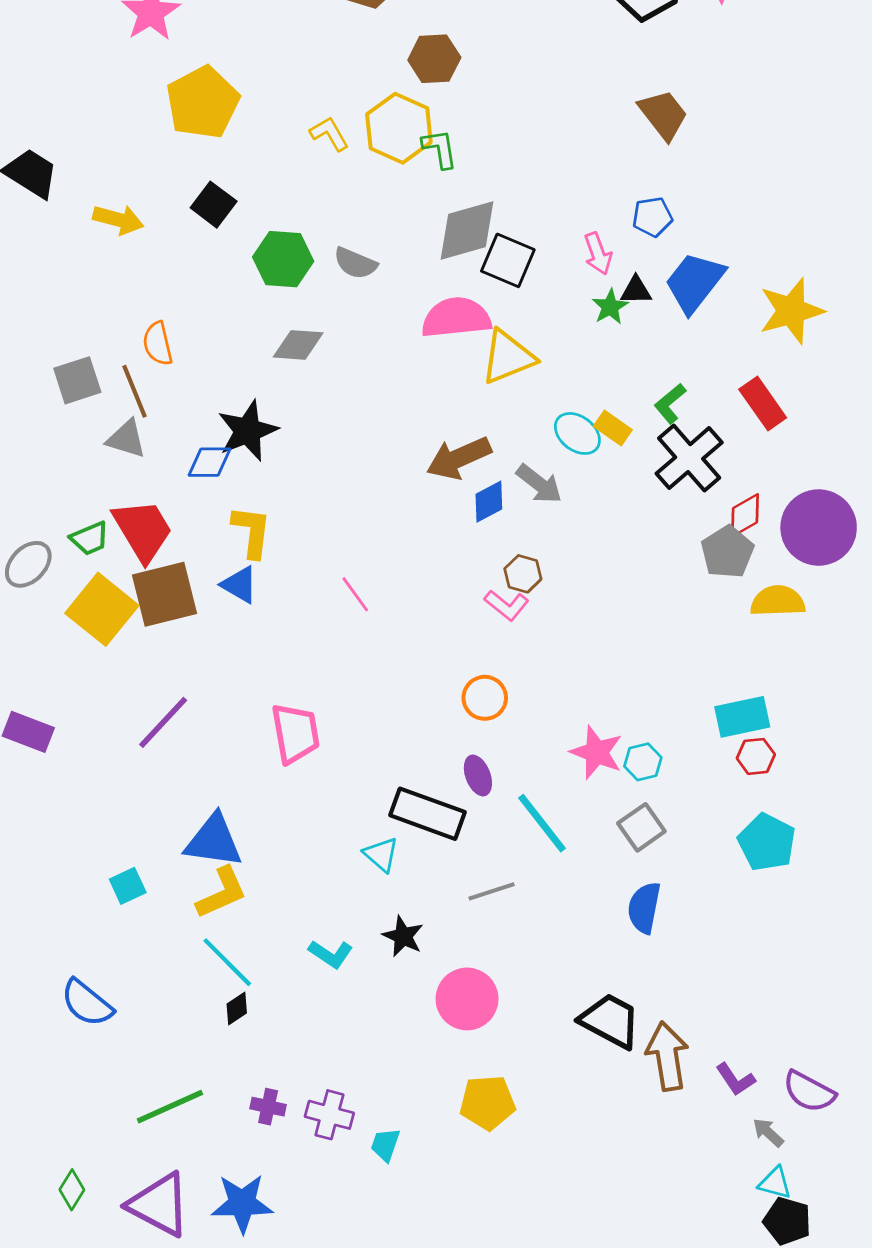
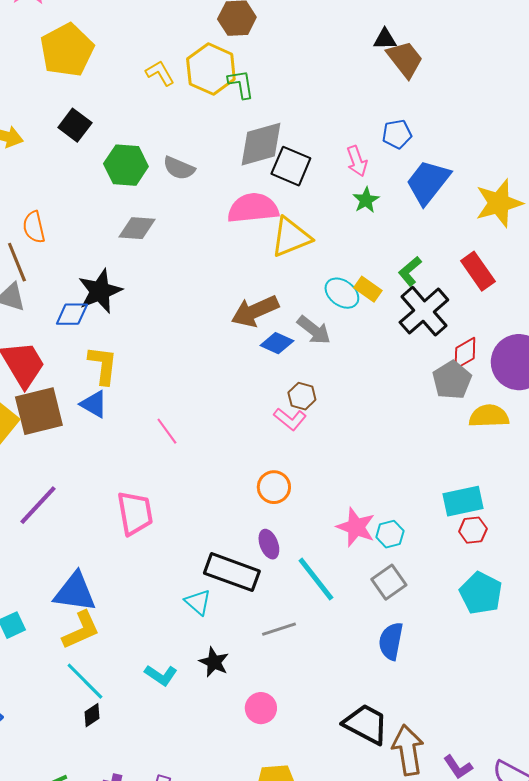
black triangle: (636, 290) -> (385, 39), moved
blue diamond: (489, 502) -> (277, 343), turned 52
pink line: (355, 594) -> (167, 431), moved
pink circle: (467, 999) -> (261, 708), size x0.7

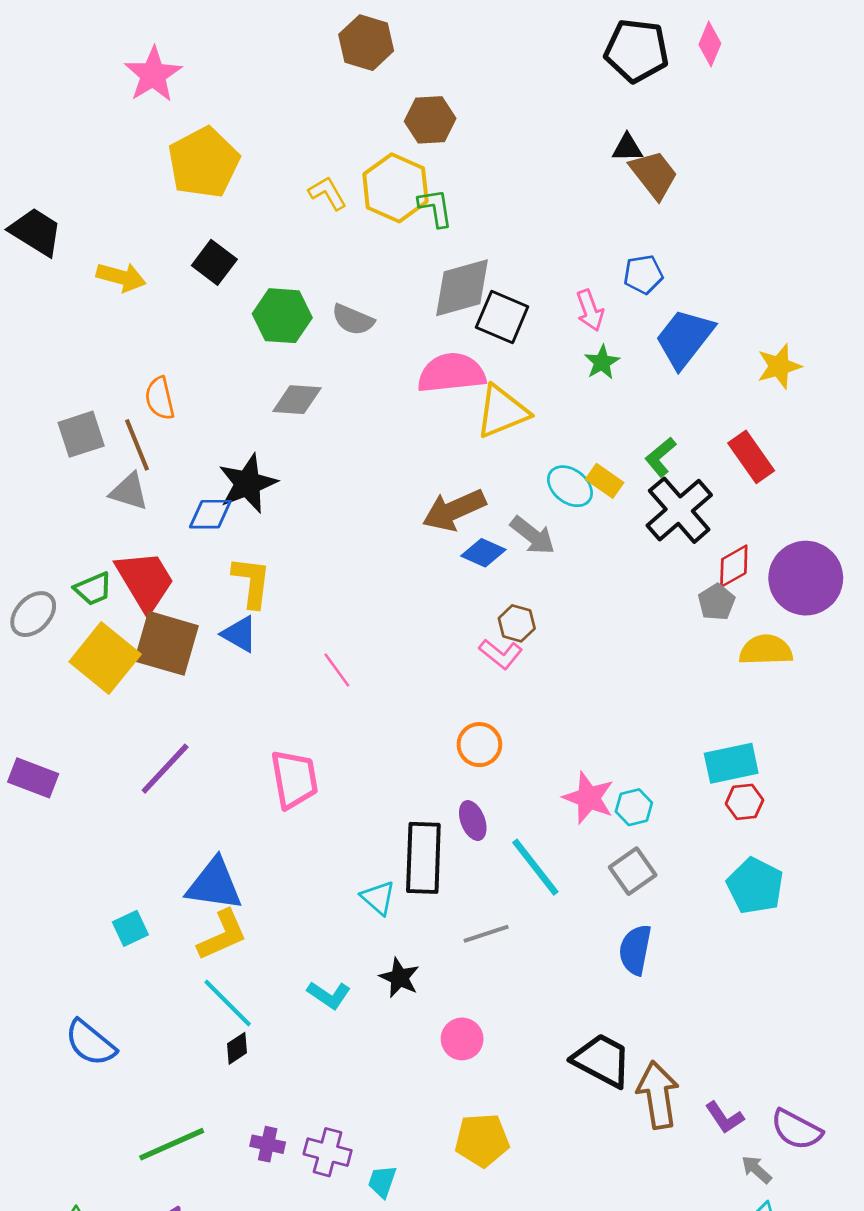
yellow star: (499, 203) -> (779, 366), size x0.7
gray pentagon: (452, 380) -> (716, 602), size x0.7
brown square: (39, 411) -> (166, 643), turned 30
black rectangle: (232, 572) -> (423, 858), turned 72

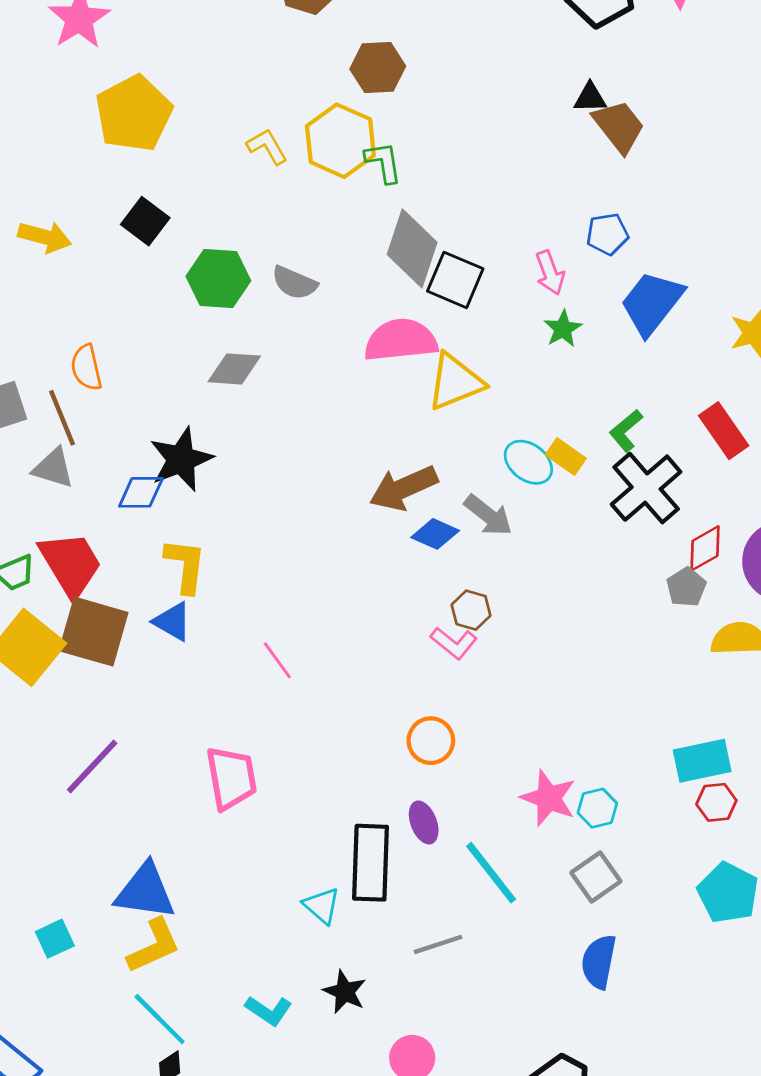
gray diamond: (462, 288) -> (412, 248), turned -56

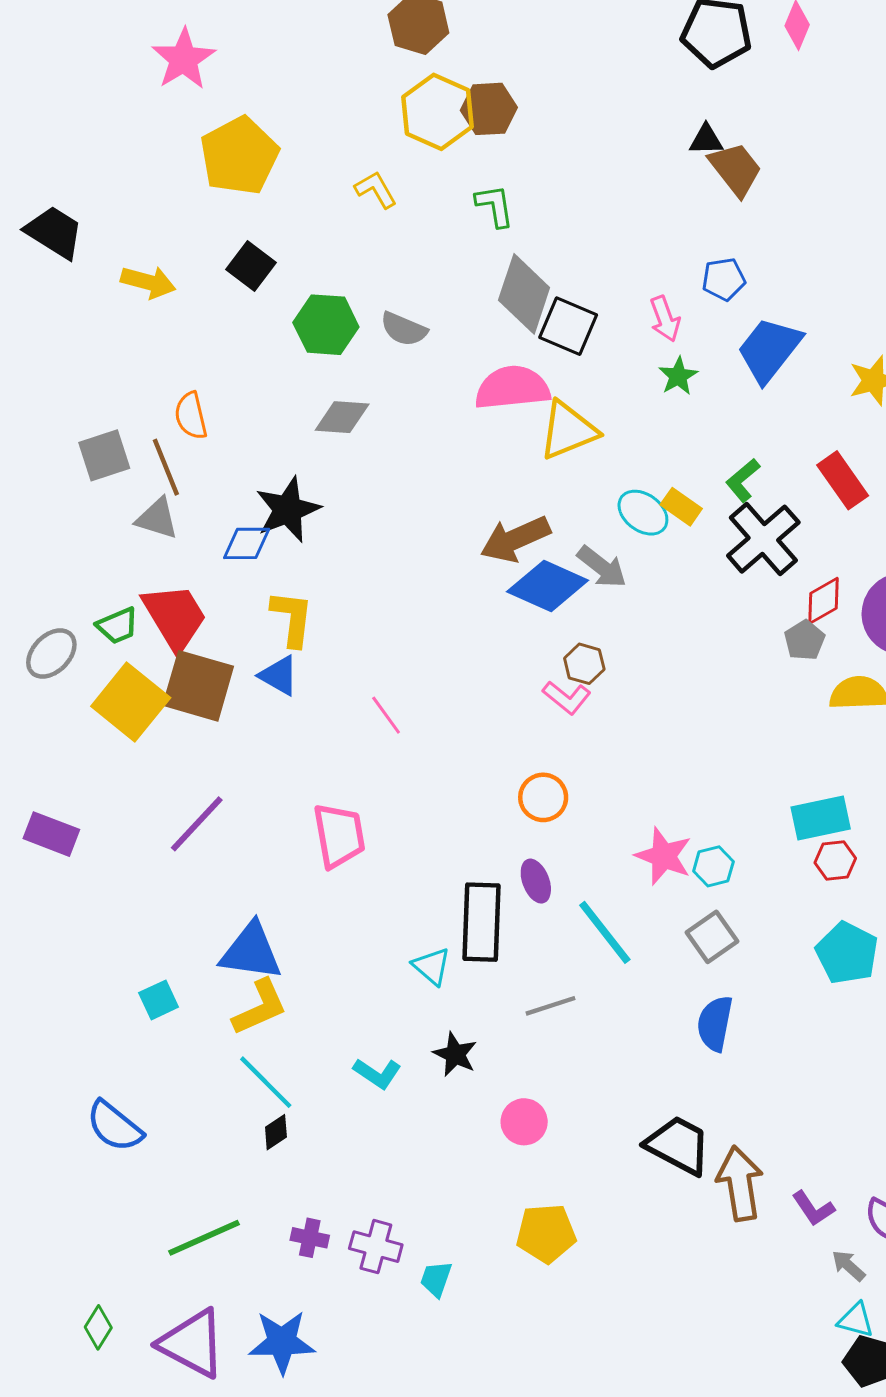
yellow hexagon: (340, 141) -> (437, 112), moved
blue diamond: (435, 534) -> (548, 586), size x1.6

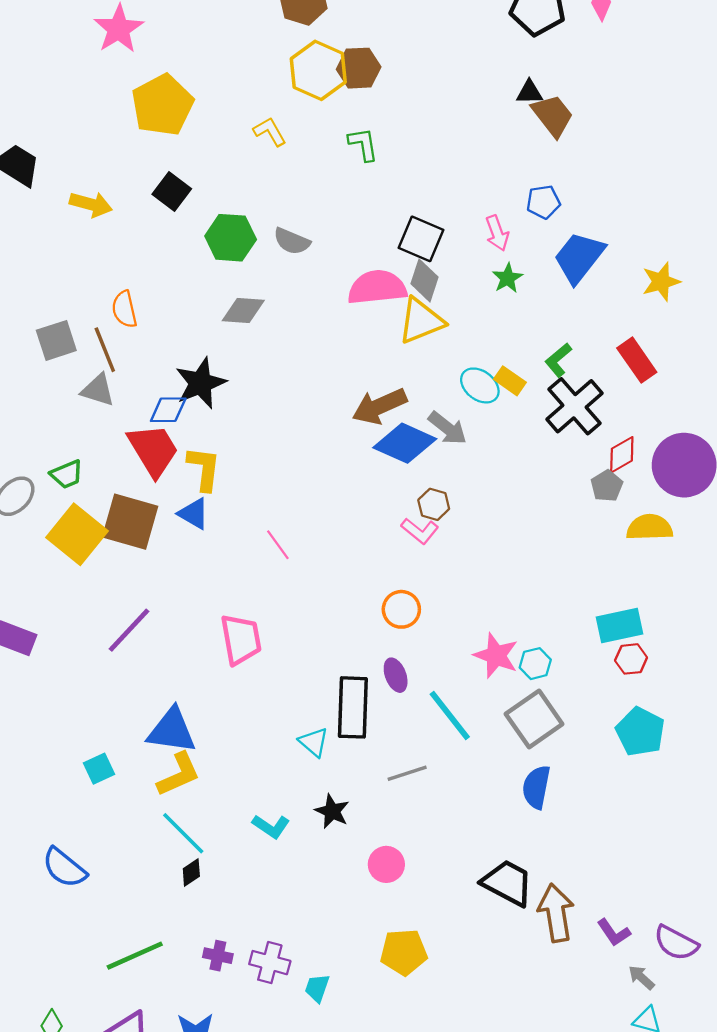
gray diamond: (524, 294) -> (424, 280), moved, size x0.7
red trapezoid: (175, 617) -> (153, 450), moved
gray square: (712, 937) -> (534, 719), size x1.4

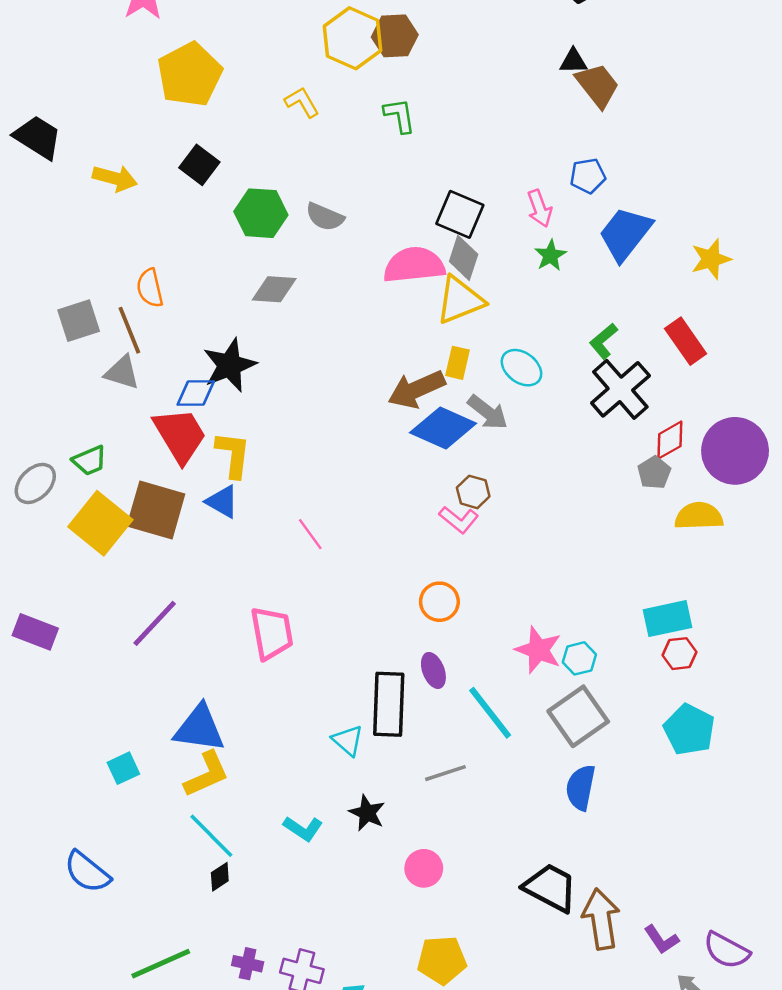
yellow rectangle: (510, 381) -> (458, 363), moved, turned 68

